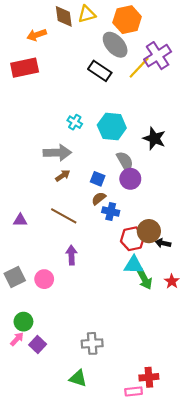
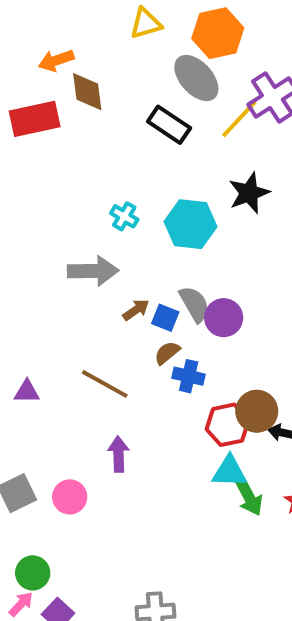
brown diamond: (64, 16) -> (87, 92), moved
black star: (154, 138) -> (249, 193), moved, turned 30
gray semicircle: (125, 161) -> (194, 304), moved
brown arrow: (63, 176) -> (136, 310), moved

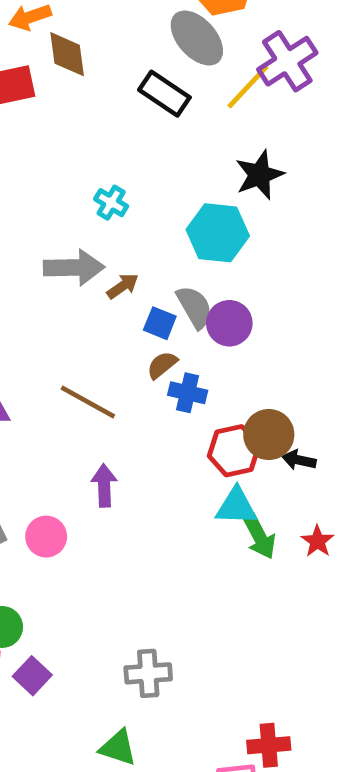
cyan hexagon: (191, 224) -> (218, 233), moved
brown arrow: (136, 310) -> (123, 286), moved

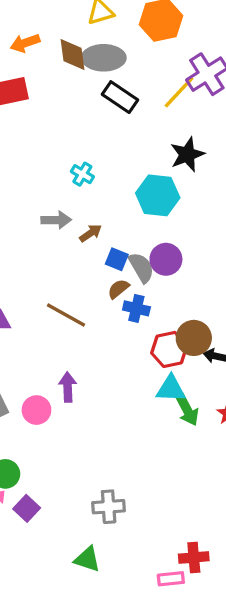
gray ellipse: (197, 38) -> (104, 58), moved, turned -48
brown diamond: (67, 54) -> (73, 54), moved
gray arrow: (74, 268) -> (56, 220), size x0.7
gray semicircle: (195, 307) -> (141, 267), moved
purple arrow: (104, 486) -> (68, 387), moved

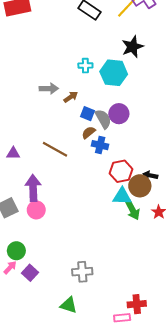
cyan cross: (82, 174) -> (85, 66), moved, turned -32
brown circle: (194, 338) -> (140, 186), moved
purple arrow: (68, 387) -> (33, 188), moved, size x1.4

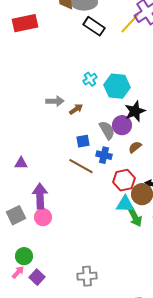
black star: (133, 47) -> (135, 111), moved
cyan cross: (85, 66) -> (90, 79), turned -32
blue square: (88, 114) -> (83, 141), moved, turned -32
brown semicircle: (89, 132) -> (135, 147), moved
brown line: (55, 149) -> (81, 166), moved

